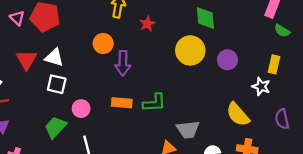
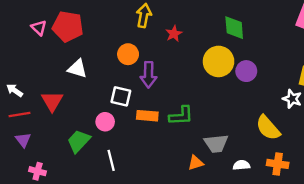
red triangle: (26, 60) -> (52, 101), moved
purple circle: (227, 60) -> (246, 71), moved
white square: (57, 84) -> (121, 96), moved

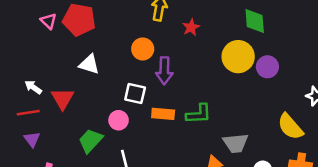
white arrow: (15, 90) -> (33, 87), moved

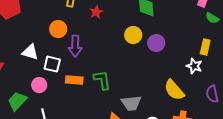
yellow circle: (238, 57) -> (133, 35), size x0.7
white triangle: (89, 64) -> (30, 52), moved
green L-shape: (199, 114) -> (102, 80), turned -95

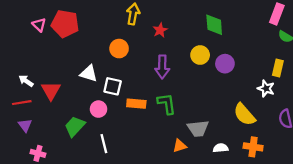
purple arrow: (75, 46) -> (162, 67), moved

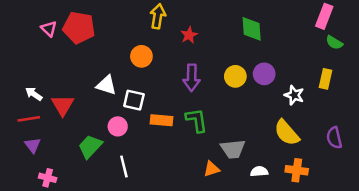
yellow circle: (200, 55) -> (235, 76), moved
white star: (266, 89) -> (294, 95), moved

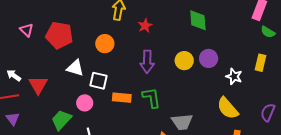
red pentagon: (79, 28) -> (59, 35), moved
pink triangle: (49, 29) -> (26, 30), moved
purple semicircle: (334, 138) -> (268, 112), turned 36

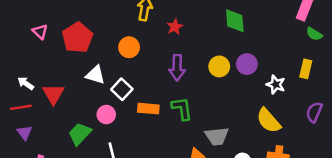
red pentagon: (59, 35) -> (77, 38), turned 30
white square: (98, 81) -> (122, 89), turned 30
purple semicircle: (268, 112) -> (314, 112), moved

